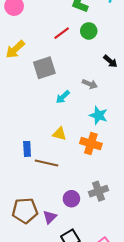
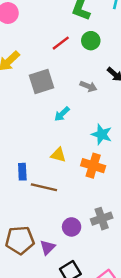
gray arrow: (90, 84) -> (88, 86), moved

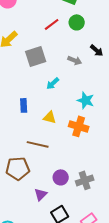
blue rectangle: (22, 172) -> (24, 105), moved
gray cross: (102, 219) -> (85, 180), moved
brown pentagon: (20, 240) -> (18, 168), moved

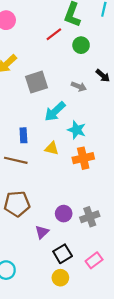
red line: (52, 24) -> (54, 34), moved
cyan arrow: (53, 83) -> (55, 111), size x1.5
cyan star: (86, 100) -> (77, 130), moved
orange cross: (79, 126) -> (83, 158), turned -30
brown line: (38, 144) -> (16, 160), moved

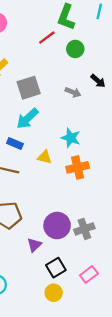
cyan arrow: (55, 111) -> (27, 118), moved
blue rectangle: (23, 135) -> (15, 144), turned -64
purple circle: (64, 214) -> (57, 226), size x1.5

